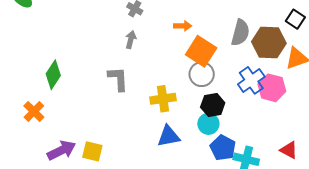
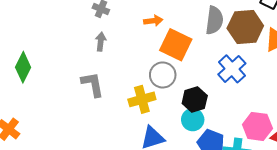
gray circle: (202, 74) -> (163, 75), moved
green diamond: (53, 75) -> (23, 67), moved
pink hexagon: (272, 88) -> (257, 126), moved

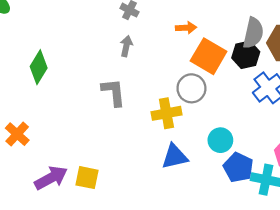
black hexagon: (195, 100) -> (246, 55), moved

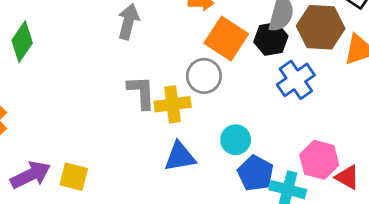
gray arrow: (126, 46) -> (128, 21), size x1.4
gray L-shape: (114, 92) -> (141, 92), moved

